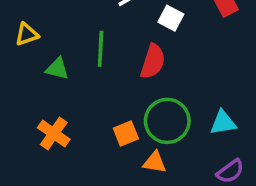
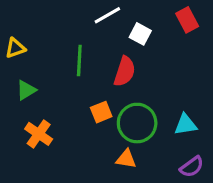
green triangle: (57, 69) -> (26, 90), moved, turned -45
orange square: (126, 133) -> (101, 112), moved

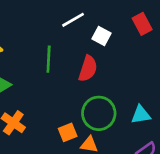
orange square: (101, 112) -> (68, 132), moved

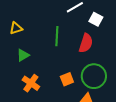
orange square: (68, 132) -> (67, 79), moved

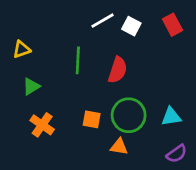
white square: (96, 19) -> (131, 26), moved
orange square: (67, 79) -> (92, 119), turned 32

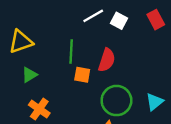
yellow triangle: (22, 49) -> (21, 42), size x1.5
cyan triangle: (171, 117) -> (154, 102), turned -30
orange square: (92, 119) -> (82, 75), moved

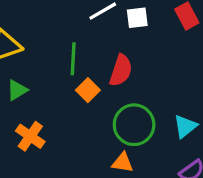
white square: (119, 21) -> (137, 18), turned -35
orange square: (82, 75) -> (88, 90), turned 35

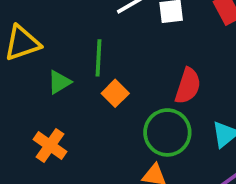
red semicircle: (121, 70) -> (188, 86), moved
green triangle: (17, 90) -> (59, 82), moved

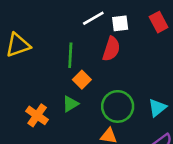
green triangle: (59, 82) -> (70, 104), moved
red semicircle: (188, 86) -> (111, 49), moved

